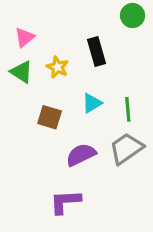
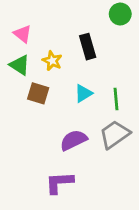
pink triangle: (25, 37) -> (22, 34), turned -42
brown square: (50, 117) -> (38, 93), moved

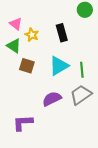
yellow star: (52, 61) -> (32, 35), moved
cyan triangle: (83, 93) -> (59, 66), size x1.5
purple L-shape: (59, 183) -> (23, 123), moved

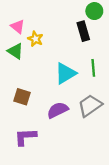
black rectangle: (62, 33) -> (83, 31), moved
brown square: (27, 66) -> (22, 97), moved
green line: (82, 70) -> (93, 68), moved

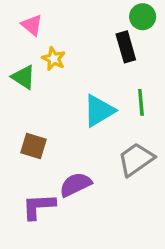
pink triangle: (18, 27) -> (32, 25), moved
purple semicircle: (58, 110) -> (75, 185), moved

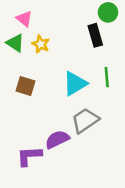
green triangle: (23, 77) -> (15, 43), moved
brown square: (34, 146) -> (25, 86), moved
gray trapezoid: (136, 159) -> (85, 120), moved

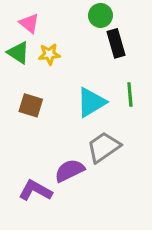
green circle: (108, 12) -> (101, 15), moved
yellow star: (41, 44) -> (49, 54), turned -30
purple L-shape: (29, 156) -> (35, 191), turned 32

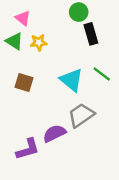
green line: (130, 94) -> (102, 74), turned -48
cyan triangle: (91, 102) -> (71, 80), turned -50
purple L-shape: (35, 191) -> (28, 149), turned 135

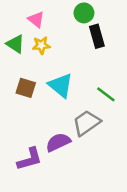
pink triangle: (23, 18) -> (36, 19), moved
green line: (102, 74) -> (106, 94), moved
cyan triangle: (71, 80) -> (61, 85), moved

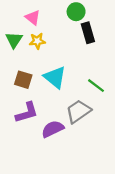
green triangle: (15, 44) -> (14, 40), turned 30
purple L-shape: (30, 159) -> (27, 113), moved

